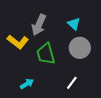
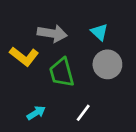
gray arrow: (39, 25) -> (52, 33), turned -105
white line: (72, 83) -> (83, 113), moved

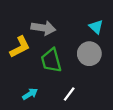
cyan triangle: (99, 32) -> (96, 27), moved
yellow L-shape: (24, 56) -> (20, 47), turned -65

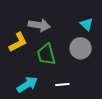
cyan arrow: (30, 94) -> (27, 85), size x1.5
white line: (69, 94) -> (62, 85), turned 48

